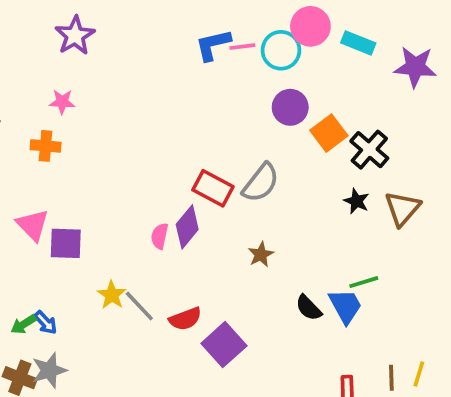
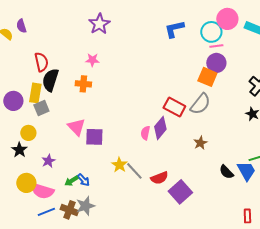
pink line: (242, 47) -> (216, 46), moved
orange square: (329, 133) -> (207, 77), moved, turned -30

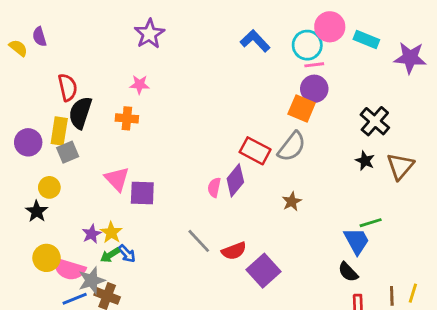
blue L-shape: (174, 29) -> (255, 41), turned 60
purple star: (48, 161) -> (92, 234), moved
yellow star: (119, 165) -> (111, 233), moved
black semicircle: (226, 172) -> (348, 272), moved
gray star: (85, 206) -> (92, 280), moved

